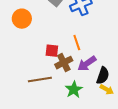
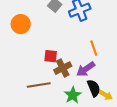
orange line: (77, 43) -> (94, 48), moved
black semicircle: (103, 76) -> (94, 88), moved, turned -42

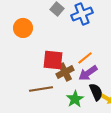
orange line: (94, 48) -> (85, 58), moved, turned 70
red square: (51, 56) -> (53, 60), size x1.5

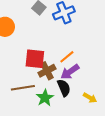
black semicircle: (96, 92) -> (64, 88), moved
green star: (75, 99) -> (45, 98), moved

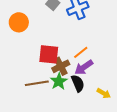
green star: (45, 98) -> (59, 81), moved

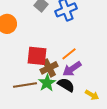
black semicircle: (78, 83) -> (66, 85), turned -36

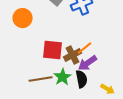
brown cross: (49, 68) -> (73, 55), moved
black semicircle: (66, 85) -> (82, 79), turned 48

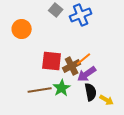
black semicircle: (82, 79) -> (91, 92), moved

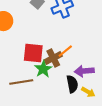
purple arrow: (87, 74) -> (84, 71), moved, turned 30
green star: (62, 88) -> (43, 69), moved

